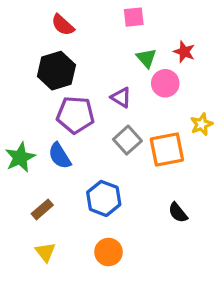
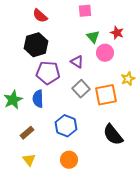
blue semicircle: (60, 156) -> (38, 99), turned 30
black semicircle: (178, 213) -> (113, 135), size x1.6

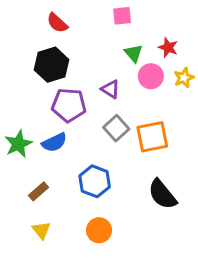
yellow star: (128, 79) -> (184, 78), moved
blue semicircle: (38, 99) -> (54, 142), turned -114

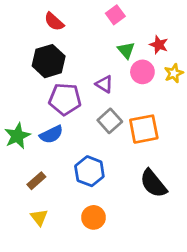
pink square: (122, 16) -> (115, 15), turned -30

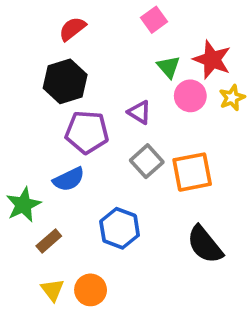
red semicircle: (54, 22) -> (72, 29), turned 100
red star: (159, 45) -> (212, 60), size x1.5
green star: (17, 136) -> (23, 205), moved
orange circle: (94, 217) -> (91, 290), moved

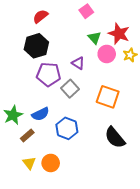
gray square: (147, 161) -> (70, 89), moved
orange square: (192, 172) -> (108, 97), turned 30
blue semicircle: (69, 179) -> (40, 114), moved

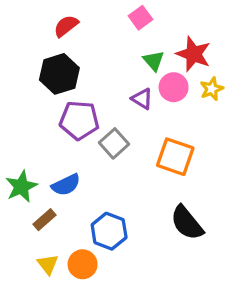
purple triangle: (78, 63) -> (142, 99), moved
blue hexagon: (67, 128) -> (109, 231), moved

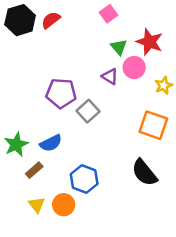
black hexagon: (59, 74) -> (20, 20), moved
yellow star: (212, 89) -> (164, 85), moved
orange square: (175, 157) -> (153, 125), moved

